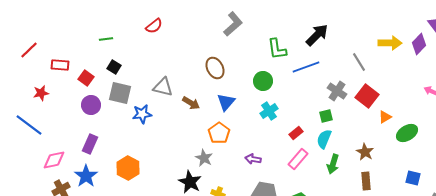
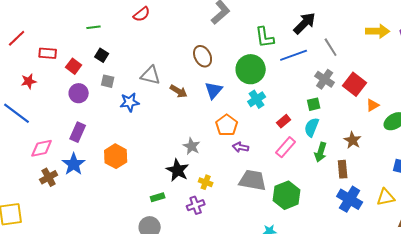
gray line: (359, 62) -> (331, 47), moved
green circle: (263, 81) -> (251, 69), size x1.5
gray square: (120, 93) -> (108, 81), size x0.6
orange pentagon: (219, 133) -> (227, 125), moved
brown rectangle: (366, 181) -> (343, 169), moved

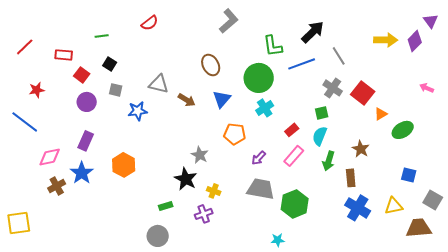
red rectangle: (48, 53) -> (64, 55), moved
orange pentagon: (227, 125) -> (235, 134), turned -30
purple arrow: (241, 147) -> (259, 158), moved, turned -56

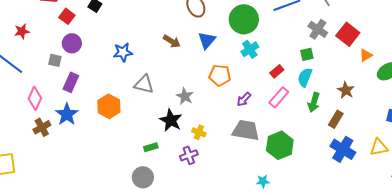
gray triangle: (159, 84) -> (144, 84), moved
gray square: (116, 90) -> (55, 60), moved
pink diamond: (50, 157) -> (35, 98), turned -55
brown rectangle: (351, 178) -> (336, 119), turned 36

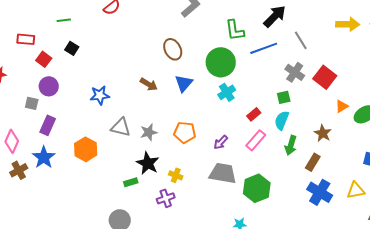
orange triangle: (366, 55) -> (342, 106), moved
orange pentagon: (220, 75) -> (185, 132), moved
gray star: (185, 96) -> (149, 132), moved, turned 30
green rectangle: (151, 147) -> (131, 182), moved

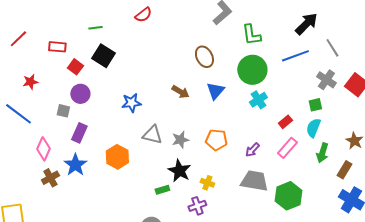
green L-shape: (235, 30) -> (251, 35), moved
black square: (72, 48) -> (103, 56), size x1.6

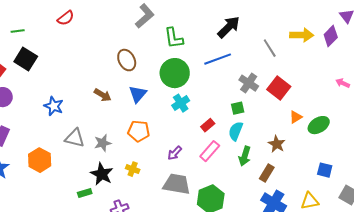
gray line: (332, 48) -> (270, 48), moved
blue star: (131, 103) -> (54, 106), turned 30
orange pentagon: (216, 140) -> (139, 131), moved
yellow cross: (207, 183) -> (133, 169), moved

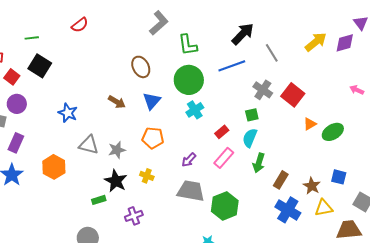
yellow arrow: (302, 35) -> (316, 42), turned -40
purple diamond: (331, 36) -> (345, 43), turned 30
gray line: (270, 48) -> (272, 53), moved
brown star: (277, 144) -> (312, 186), moved

